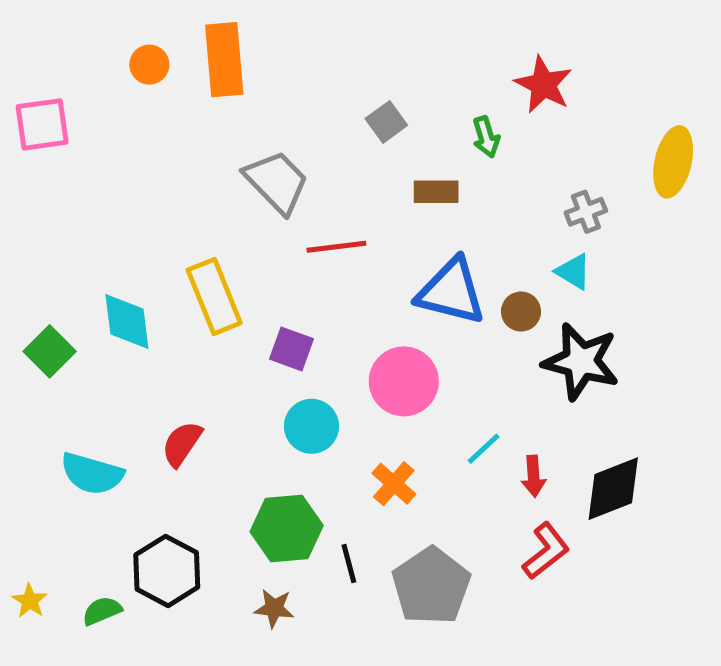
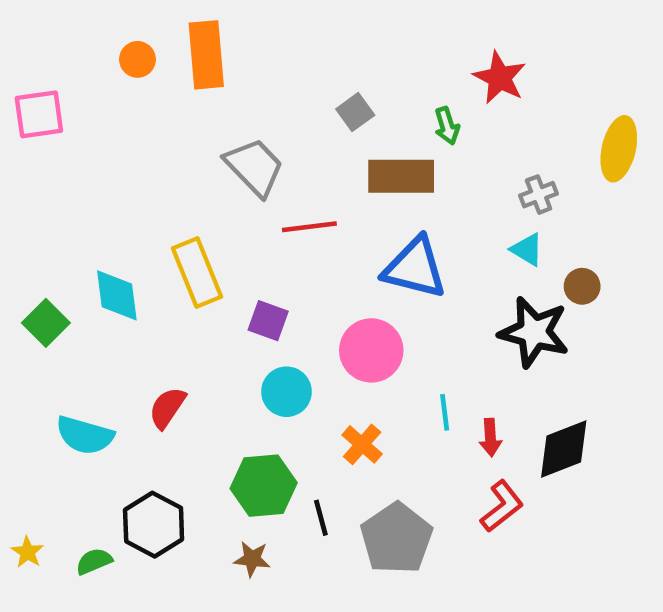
brown rectangle: (436, 192) -> (401, 176), size x1.6
brown circle: (521, 312) -> (582, 286), moved
cyan line: (484, 449) -> (445, 412), turned -54

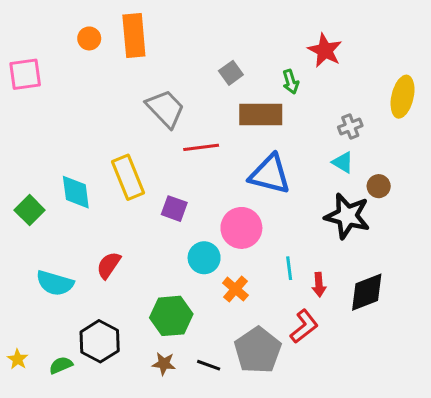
cyan circle: (286, 392) -> (204, 258), moved
red L-shape: (502, 506) -> (304, 326), moved
black line: (321, 518) -> (209, 365), moved, turned -55

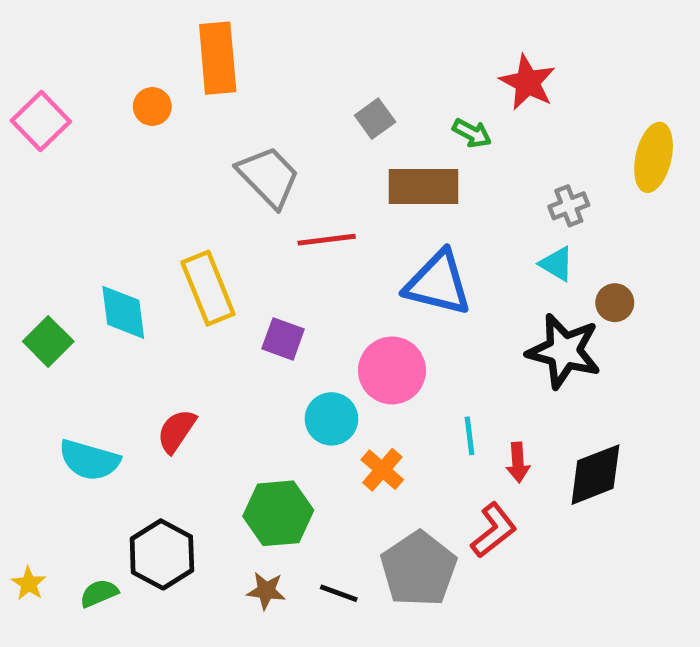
orange circle: (89, 38) -> (152, 107), moved
pink square: (25, 74) -> (41, 121), turned -36
green arrow: (291, 82) -> (472, 133), turned -45

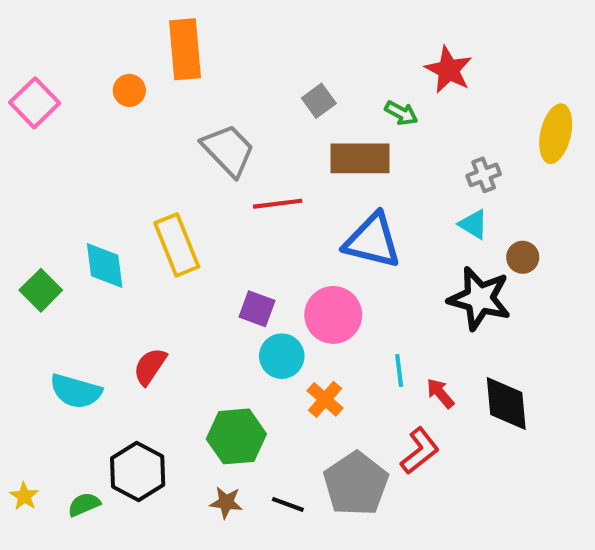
purple square: (283, 339) -> (257, 309), moved
red arrow: (518, 462) -> (440, 393), turned 144
black diamond: (595, 475) -> (506, 404), turned -74

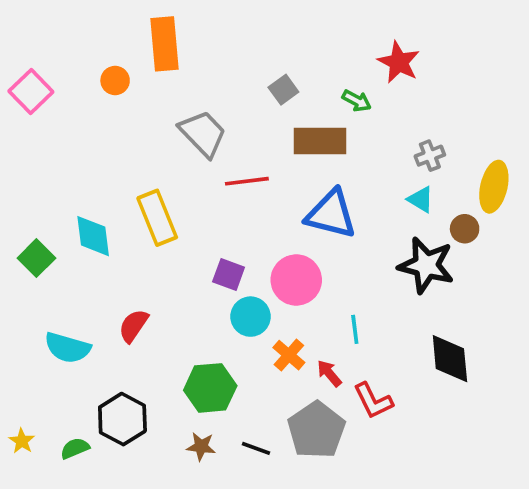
yellow ellipse: (556, 134) -> (494, 187), moved
red arrow: (440, 393) -> (329, 373), moved
red L-shape: (420, 451) -> (373, 401), turned 102

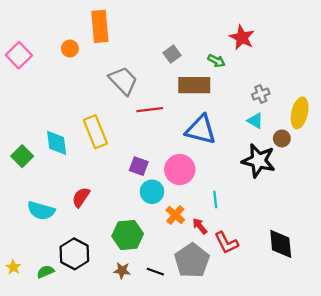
black diamond: (450, 359) -> (281, 244), moved

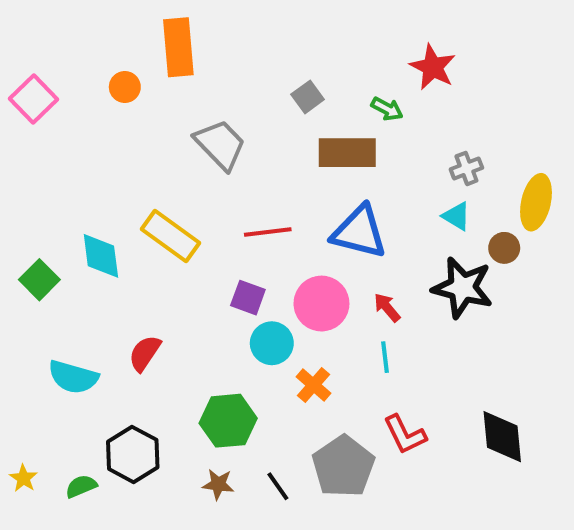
red line: (150, 110) -> (268, 232), moved
yellow rectangle: (95, 132) -> (170, 236), turned -32
red arrow: (200, 226) -> (387, 307), moved
black line: (155, 272) -> (278, 486), turned 35

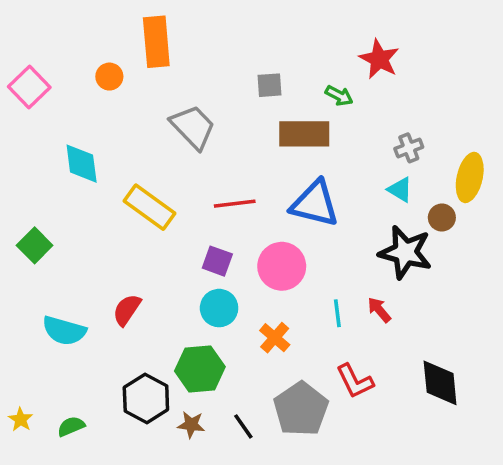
gray square: (308, 97) -> (270, 85), turned 32
cyan diamond: (101, 256) -> (82, 164), moved
red arrow: (387, 307) -> (379, 310), moved
cyan circle: (272, 343) -> (219, 308), moved
black hexagon: (133, 454) -> (146, 399), moved

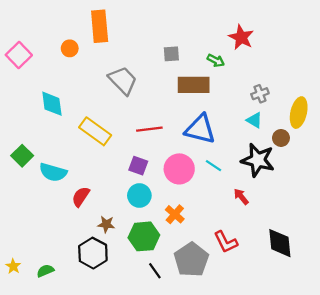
cyan line: (337, 313) -> (213, 166), moved, turned -49
cyan semicircle: (64, 331) -> (53, 172), moved
green hexagon: (200, 369) -> (144, 236), moved
brown star: (191, 425) -> (106, 224), moved

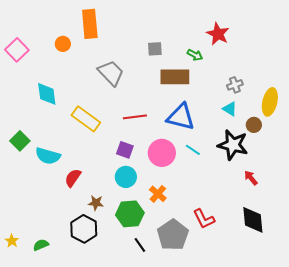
red arrow: (241, 197) -> (251, 178), moved

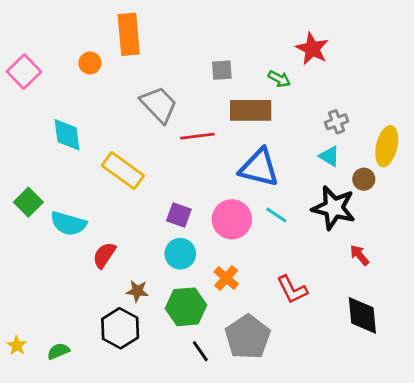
red line: (135, 117) -> (197, 136), moved
red L-shape: (204, 219) -> (292, 290), moved

